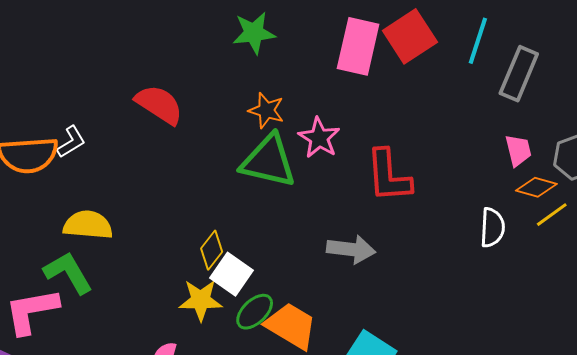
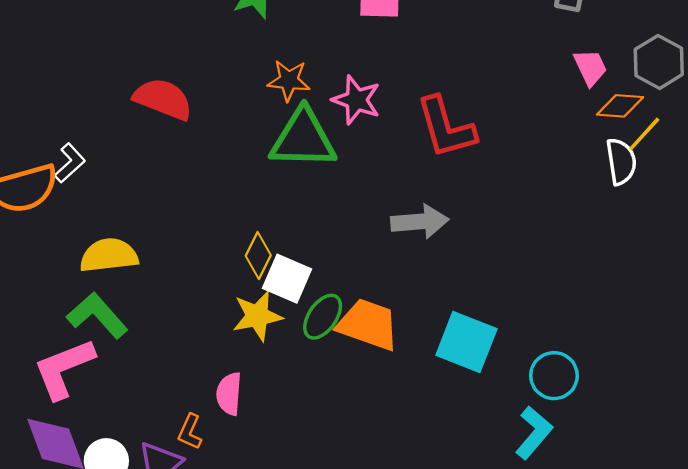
white semicircle: (492, 228) -> (621, 162), moved

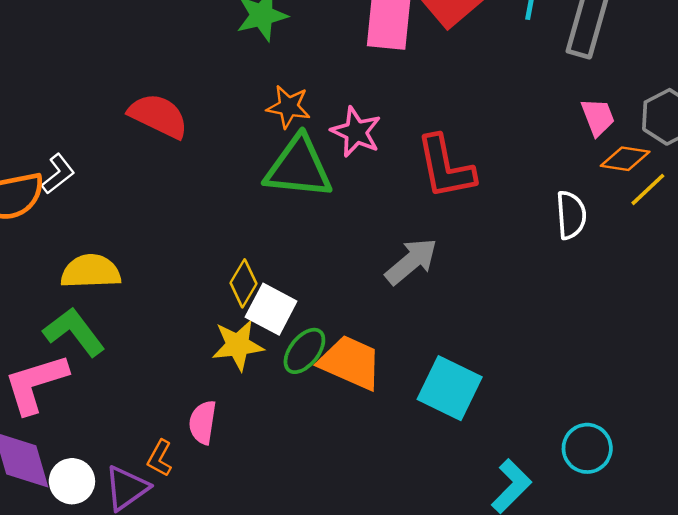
white semicircle: (621, 162) -> (571, 215), moved
gray arrow: (420, 222) -> (411, 261), turned -40
cyan circle: (554, 376) -> (587, 448), moved

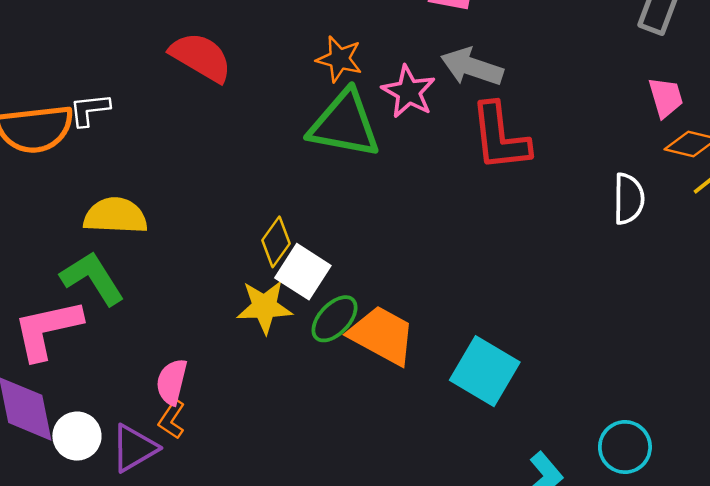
white L-shape: (58, 174) -> (90, 110), turned -153
gray arrow: (411, 261) -> (472, 67), moved, turned -126
pink semicircle: (203, 422) -> (172, 382), moved

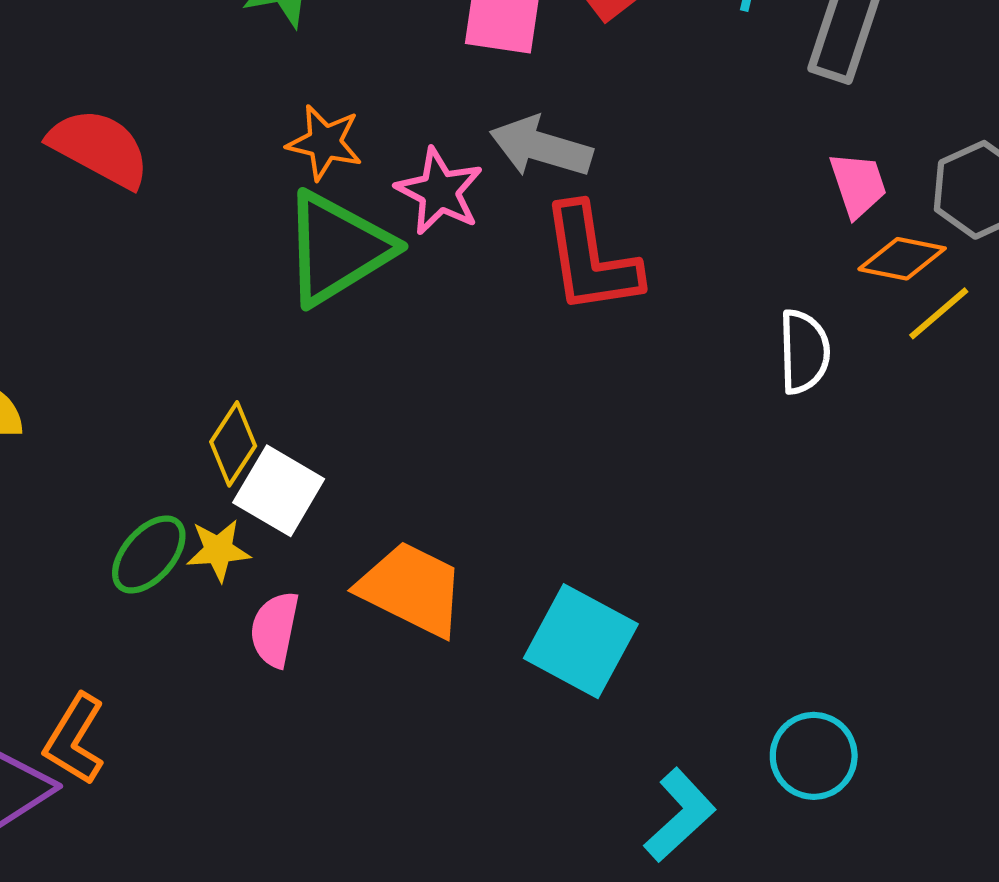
green triangle: (345, 124) -> (337, 248), turned -40
yellow star: (264, 307) -> (218, 550), size x0.7
green ellipse: (335, 319) -> (149, 555), moved
pink semicircle: (172, 382) -> (275, 629), moved
orange L-shape: (172, 419) -> (75, 739), size x1.4

